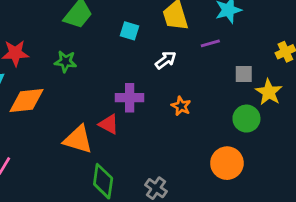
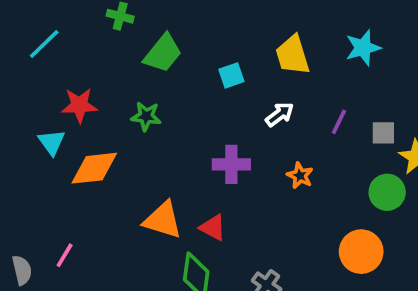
cyan square: (130, 31) -> (231, 75), turned -36
purple line: (210, 43) -> (339, 122), moved, turned -48
red triangle: (109, 124) -> (213, 227), moved

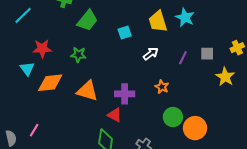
cyan star: (363, 48) -> (185, 17), moved, turned -30
gray square: (383, 133) -> (207, 54), moved
purple cross: (231, 164) -> (125, 94), moved
green circle: (387, 192) -> (173, 117), moved
orange triangle: (163, 220) -> (87, 91), moved

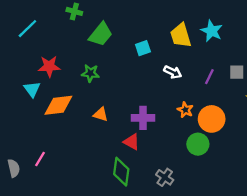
white arrow: (151, 54) -> (173, 72), turned 63
orange triangle: (87, 91) -> (101, 114), size x0.6
orange circle: (195, 128) -> (212, 119), moved

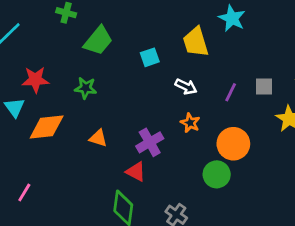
cyan star: (212, 31) -> (232, 18), moved
orange star: (185, 110) -> (190, 123), moved
purple cross: (143, 118) -> (150, 142), turned -30

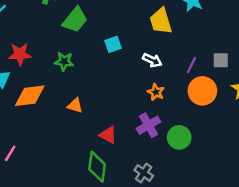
cyan square: (150, 57) -> (113, 44), moved
purple cross: (150, 142) -> (149, 125), moved
orange circle: (233, 144) -> (202, 91), moved

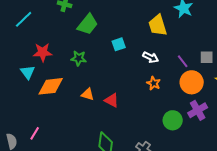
purple line: (191, 65) -> (183, 61), turned -64
purple cross: (149, 125) -> (198, 110), moved
red triangle: (108, 135) -> (112, 100), moved

